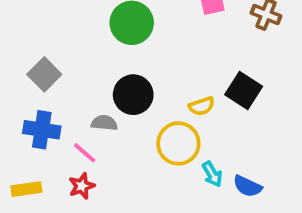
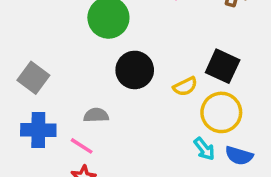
black circle: (133, 95) -> (135, 70), moved
yellow circle: (178, 143) -> (221, 112), moved

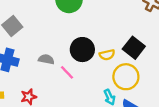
black circle: (135, 70) -> (82, 50), moved
pink line: (82, 146) -> (67, 72), moved

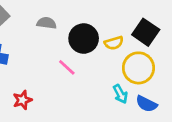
gray semicircle: (46, 59) -> (47, 23), moved

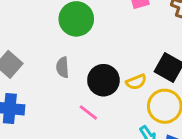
gray semicircle: (47, 23) -> (63, 67), turned -96

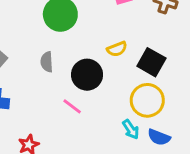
yellow semicircle: (136, 82) -> (117, 49), moved

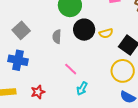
black circle: (87, 75) -> (84, 30), moved
cyan arrow: (131, 129) -> (82, 89), moved, turned 56

